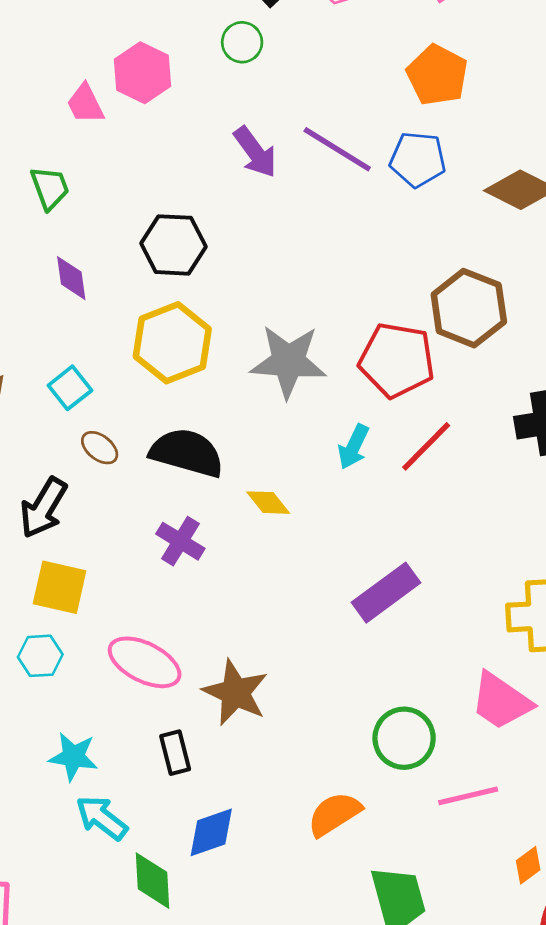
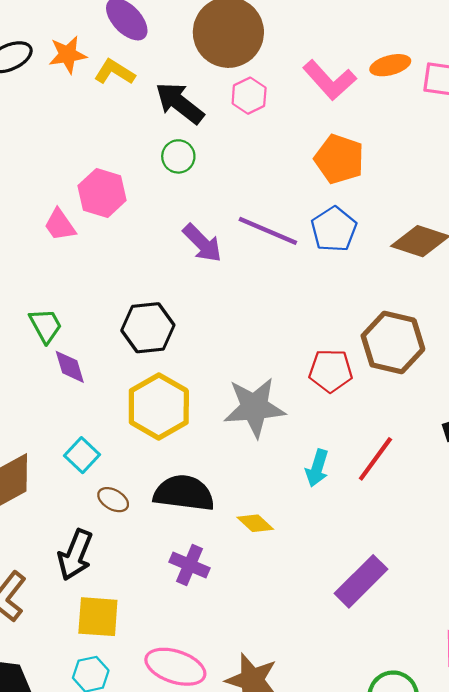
blue pentagon: (418, 159) -> (334, 229), turned -30
green trapezoid: (50, 188) -> (46, 326), moved
red pentagon: (397, 360) -> (331, 371), moved, size x0.7

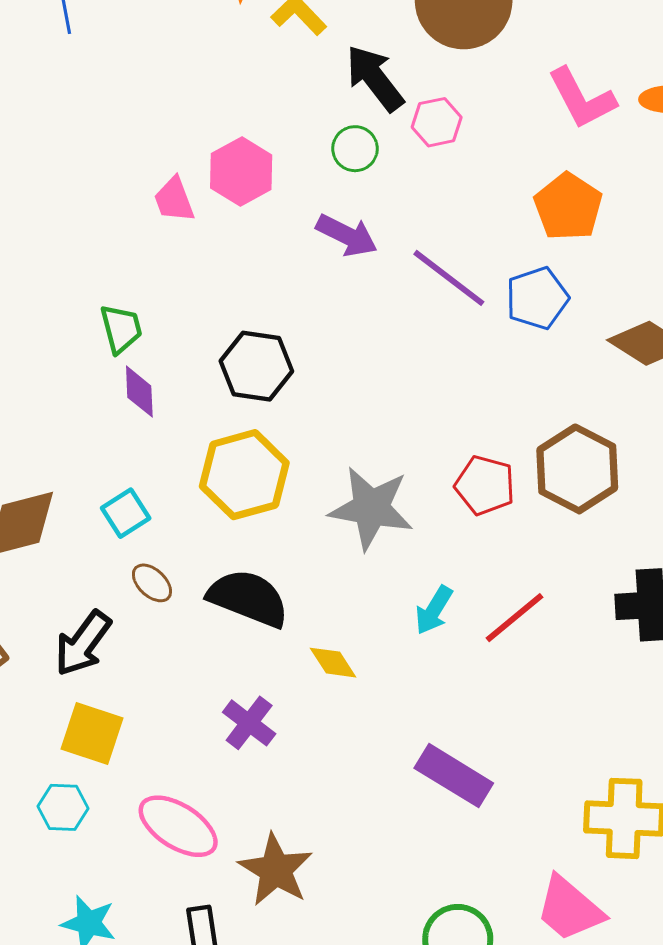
pink hexagon: (249, 96) -> (437, 122), moved
purple arrow: (202, 243) -> (347, 235), moved, turned -33
purple cross: (189, 565) -> (249, 723), moved
purple rectangle: (361, 581) -> (454, 776), turned 62

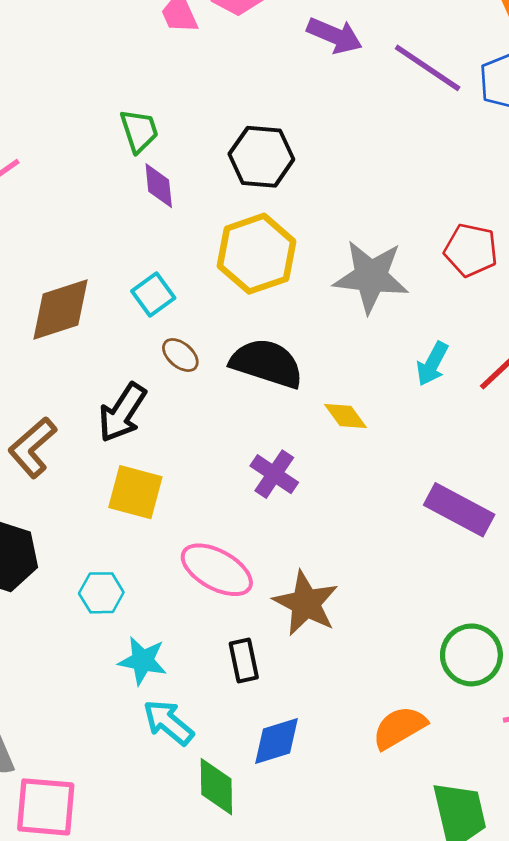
cyan hexagon: (63, 807) -> (101, 593), moved

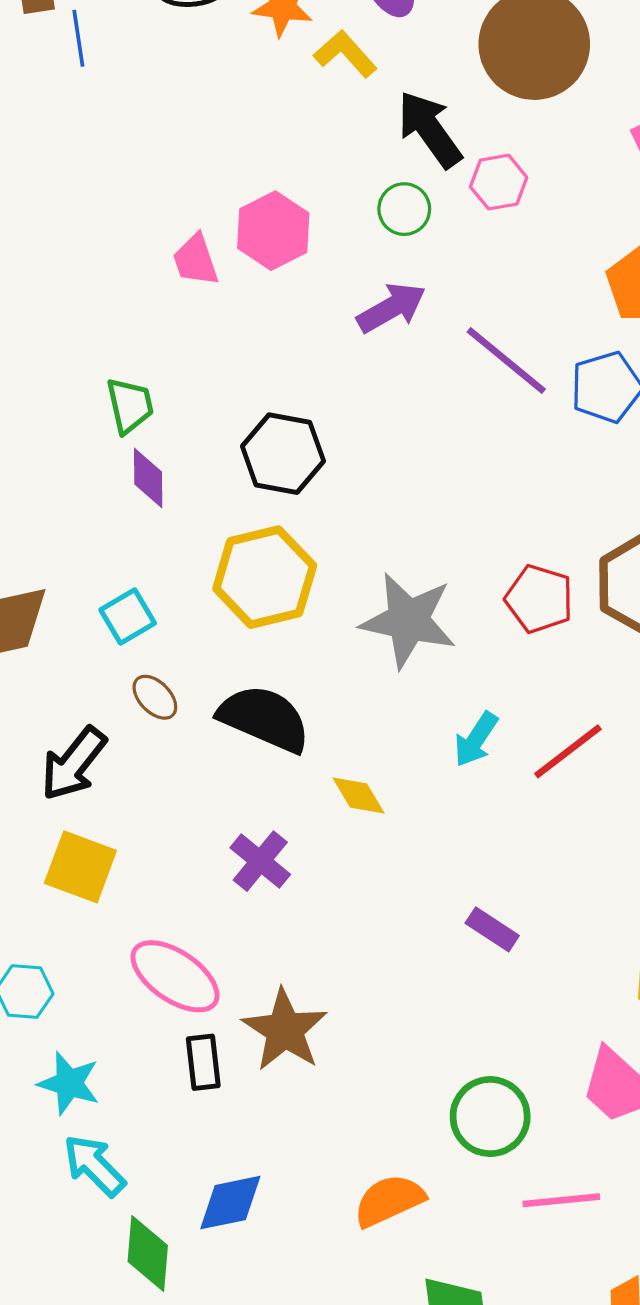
purple arrow: (335, 36) -> (391, 308), turned -58
purple rectangle: (459, 510) -> (492, 929), size x0.6
black rectangle: (244, 661) -> (203, 1062), moved

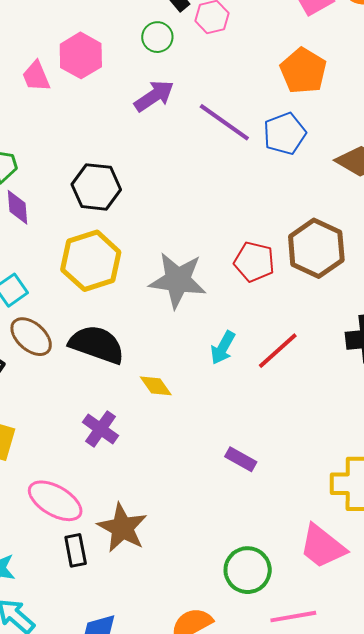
brown ellipse: (155, 697) -> (31, 337), size x1.5

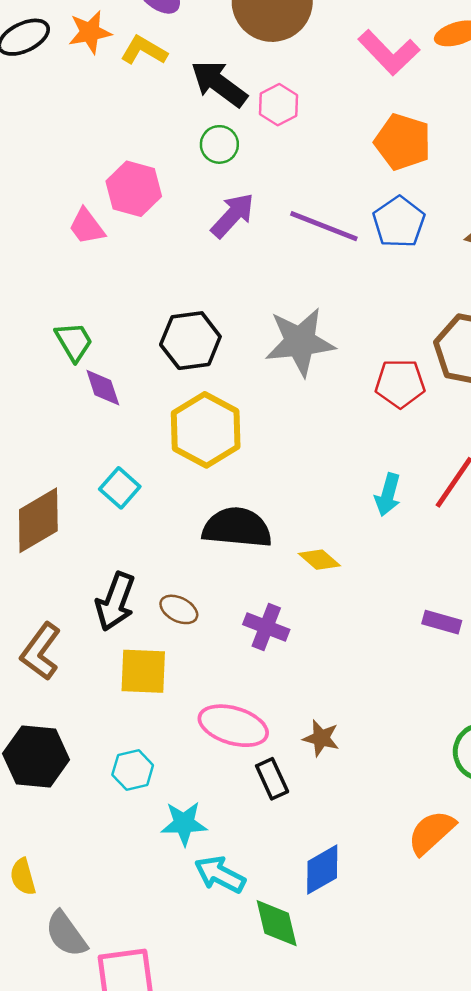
gray star: (178, 280) -> (300, 342), moved
brown ellipse: (31, 337) -> (179, 609), moved, size x0.7
brown star: (122, 528) -> (321, 738), size x0.6

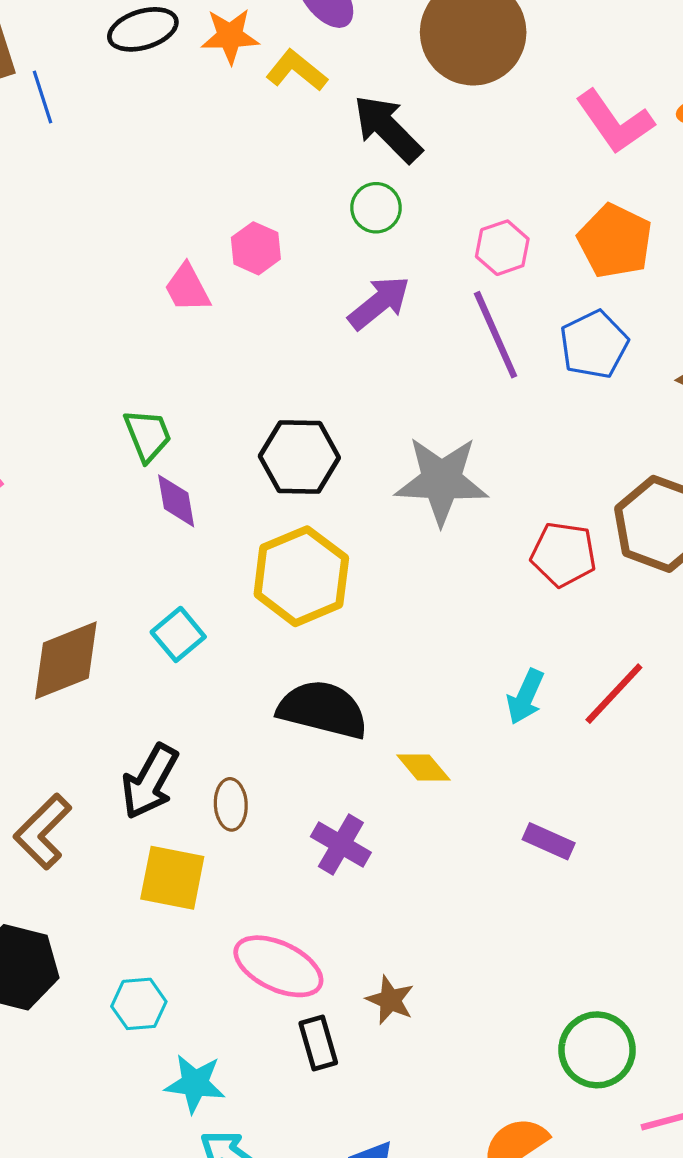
pink hexagon: (278, 105) -> (502, 248), moved
pink hexagon: (134, 189) -> (256, 248), size x0.7
purple line: (324, 226) -> (496, 335), turned 36
brown ellipse: (179, 609) -> (231, 804), turned 51
purple rectangle: (442, 622) -> (549, 841), moved

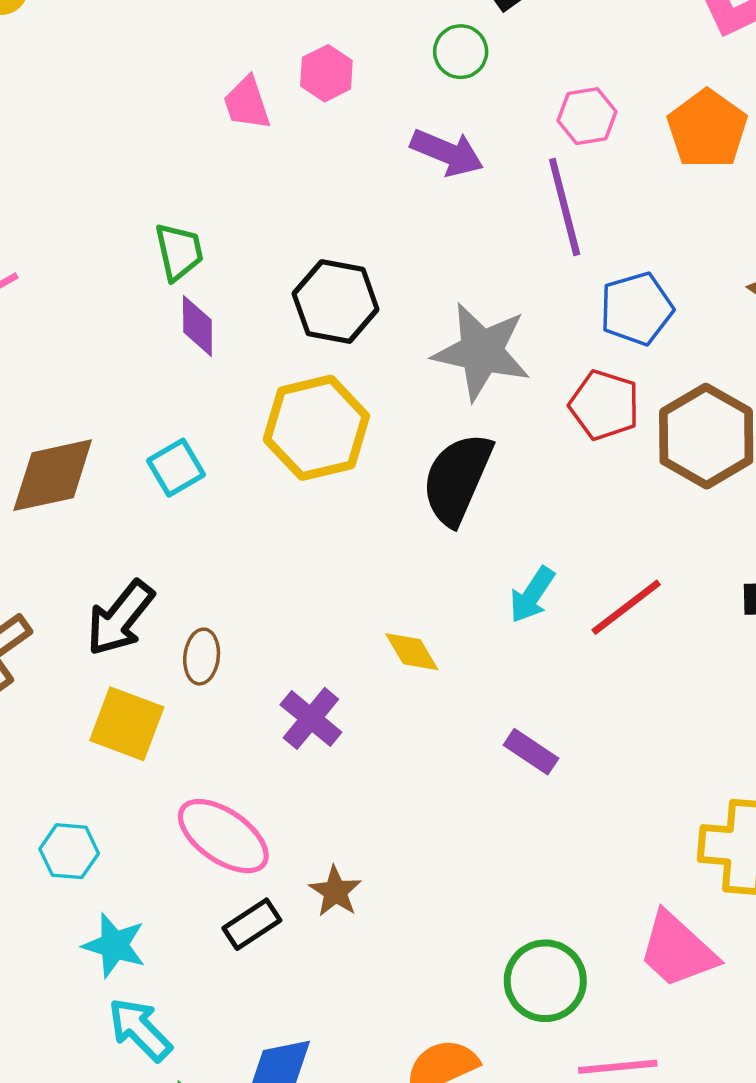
purple arrow: (379, 303) -> (447, 153), turned 52
blue pentagon: (594, 344) -> (636, 309), moved
red pentagon: (563, 554) -> (604, 405), moved
black semicircle: (323, 710) -> (457, 479), moved, turned -90
black rectangle: (318, 1043) -> (252, 924), turned 63

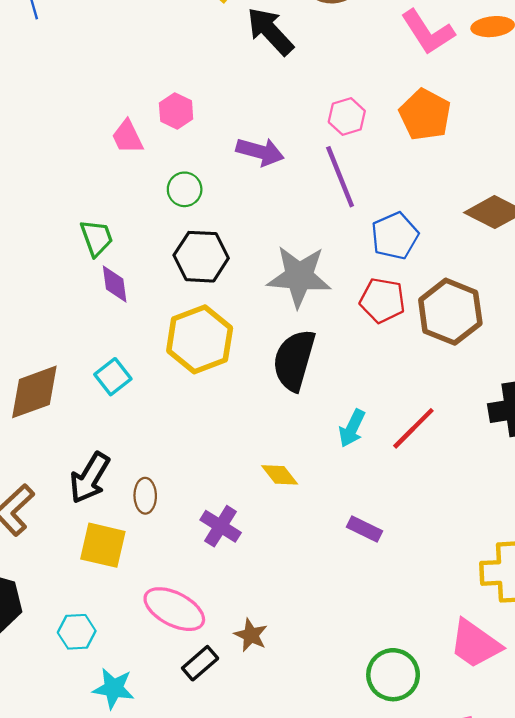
green circle: (461, 52) -> (185, 189), moved

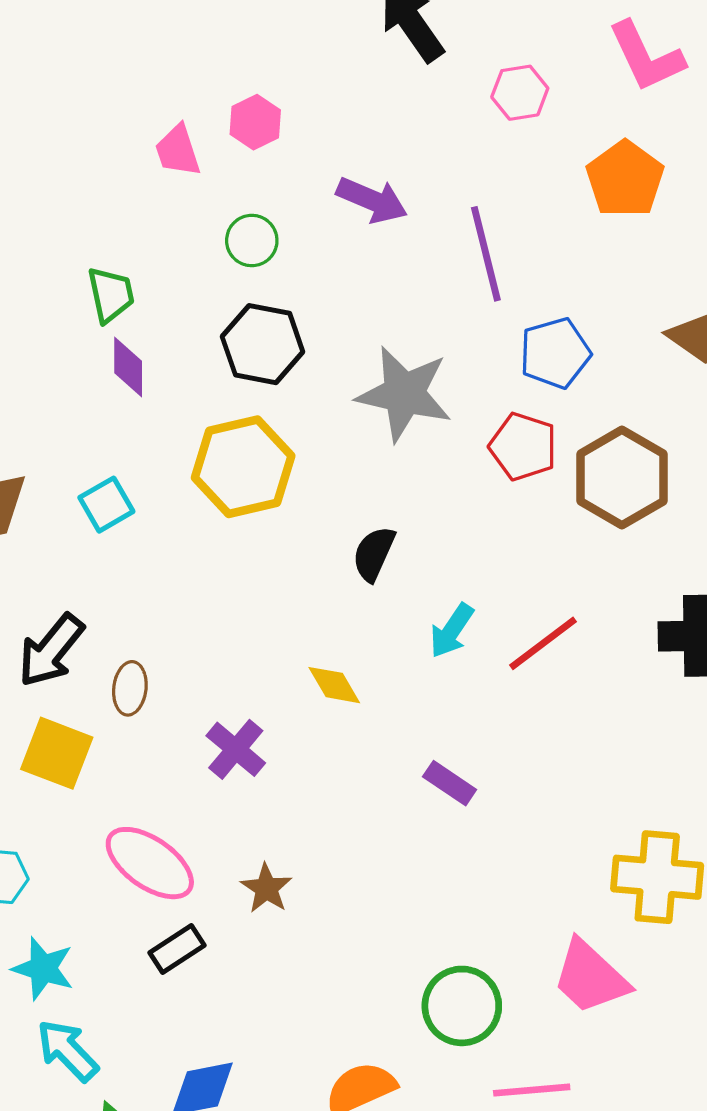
pink hexagon: (347, 116) -> (520, 93), moved
black semicircle: (294, 360) -> (374, 554), moved, size x0.6
brown star: (251, 635) -> (266, 888), moved

